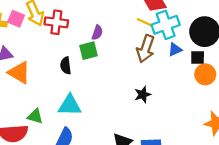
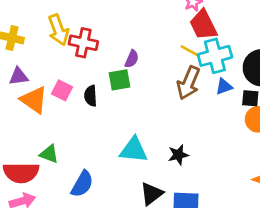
pink square: (16, 19) -> (62, 90), moved
black star: (143, 95) -> (178, 155), moved
cyan triangle: (70, 105) -> (134, 150), moved

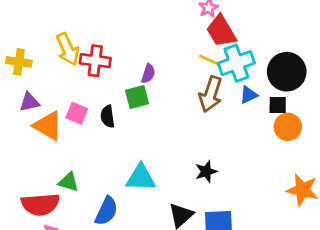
cyan triangle: (134, 150) -> (141, 178), moved

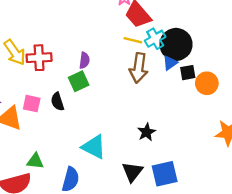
cyan cross: (236, 63) -> (155, 39), size x0.7
black circle: (287, 72) -> (176, 44), moved
black square: (278, 105) -> (188, 73), moved
cyan triangle: (141, 178) -> (94, 147), turned 36

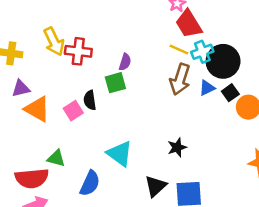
blue triangle: (170, 63) -> (207, 88), moved
black square: (188, 73) -> (230, 93), turned -35
pink square: (32, 104) -> (73, 111), moved, turned 36

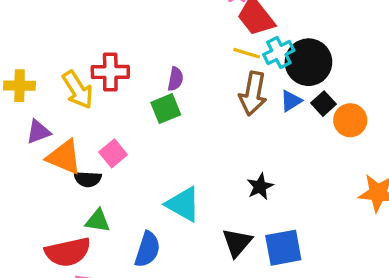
yellow arrow: (54, 42) -> (78, 90), moved
black semicircle: (90, 100) -> (88, 179), moved, turned -72

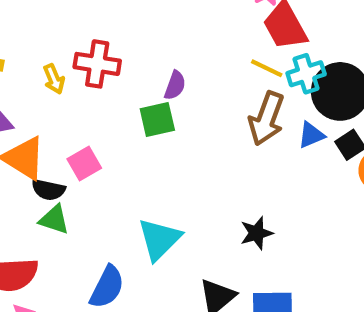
yellow arrow: (78, 90) -> (54, 79), size x0.6
cyan triangle: (183, 204) -> (159, 239), turned 36
green triangle: (98, 221) -> (54, 220), moved

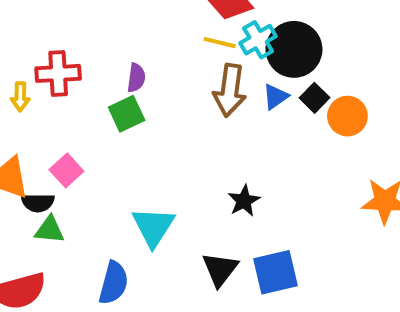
yellow arrow: (54, 79) -> (20, 97), turned 36

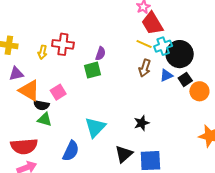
brown arrow: (230, 90) -> (145, 68), size x0.7

